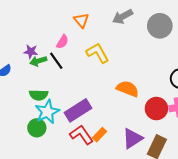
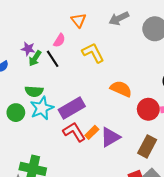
green arrow: (38, 61) -> (35, 58), turned -42
green circle: (37, 128) -> (16, 113), moved
purple triangle: (132, 138) -> (110, 137), moved

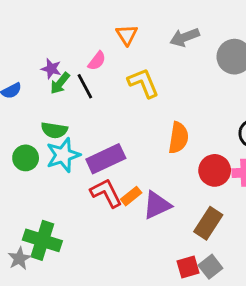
orange semicircle: (121, 89) -> (178, 138), turned 70

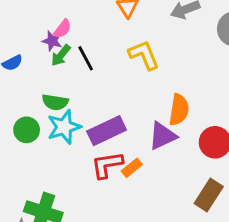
pink semicircle: (97, 61) -> (63, 29), moved
red L-shape: (106, 193) -> (107, 165), turned -72
purple triangle: (157, 205) -> (162, 136), moved

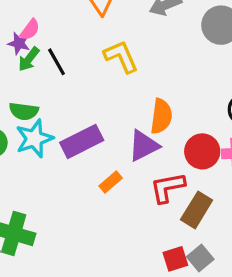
red L-shape: (107, 165) -> (168, 187), moved

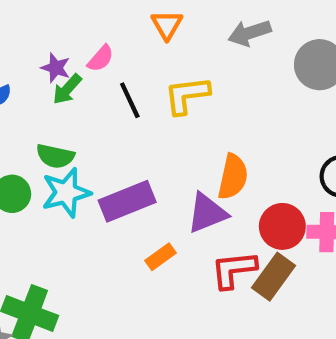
pink semicircle: (30, 30) -> (101, 58), moved
yellow L-shape: (121, 57) -> (187, 95), turned -78
black line: (56, 62) -> (130, 100), moved
brown rectangle: (197, 210) -> (273, 277), moved

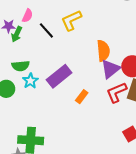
cyan star: (66, 193) -> (30, 81), size x0.7
purple triangle: (207, 213) -> (111, 69), moved

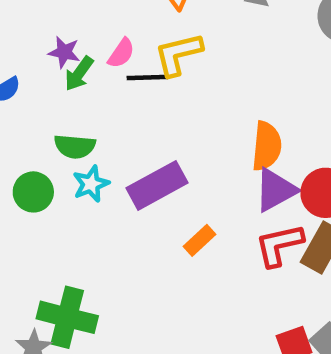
pink semicircle: (27, 16) -> (121, 53), moved
yellow L-shape: (71, 20) -> (178, 54), moved
black line: (46, 30) -> (147, 78), turned -60

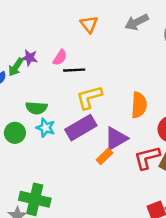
yellow L-shape: (178, 54) -> (89, 97), moved
green arrow: (79, 74) -> (16, 67), moved
cyan star: (91, 184) -> (46, 128), turned -30
purple triangle: (276, 190) -> (116, 138), moved

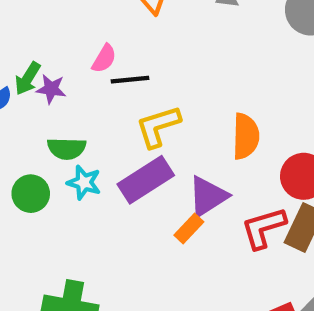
purple star: (29, 58) -> (51, 89), moved

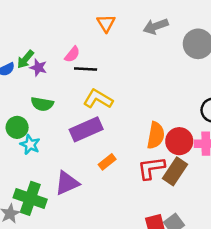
yellow L-shape: (158, 126) -> (98, 99), turned 40
orange semicircle: (246, 136) -> (156, 135), moved
cyan star: (84, 182) -> (30, 145), moved
purple triangle: (208, 196) -> (67, 183), moved

